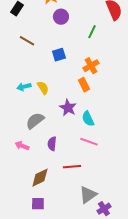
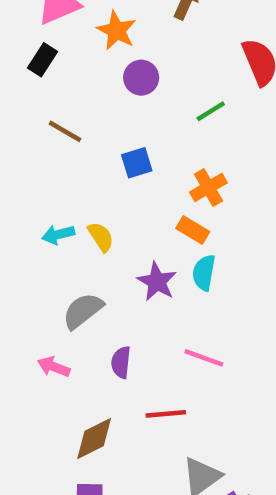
green line: (92, 32) -> (211, 111), turned 32
orange rectangle: (84, 85) -> (193, 230), turned -32
cyan semicircle: (88, 119) -> (204, 273), moved, turned 35

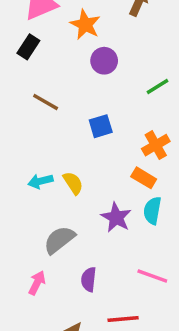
pink arrow: (54, 367) -> (37, 283), turned 95

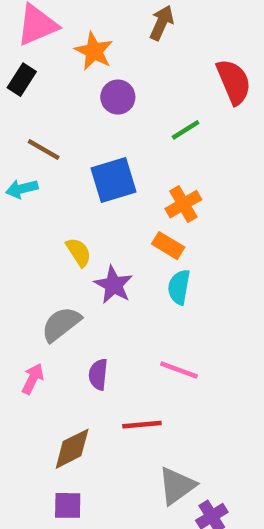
blue square: (101, 126) -> (114, 180), size x1.5
cyan arrow: (40, 181) -> (22, 189), moved
purple star: (116, 217) -> (114, 285), moved

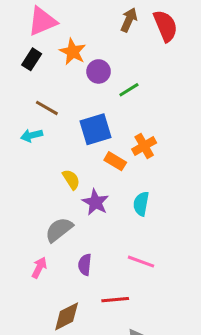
orange star: (94, 51) -> (73, 52), moved
red semicircle: (234, 82) -> (165, 26), moved
green line: (186, 130) -> (129, 90), moved
orange rectangle: (168, 246) -> (115, 161), moved

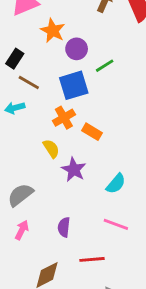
black rectangle: (32, 59) -> (15, 59), moved
blue square: (95, 129) -> (74, 85), moved
orange cross: (144, 146) -> (64, 118), moved
cyan semicircle: (141, 204) -> (116, 184), moved, turned -150
gray semicircle: (59, 230) -> (20, 195), moved

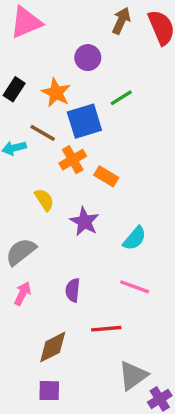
orange star: (53, 31) -> (56, 93), moved
purple circle: (77, 49) -> (88, 58), moved
brown line: (29, 83) -> (43, 133), moved
yellow semicircle: (51, 149) -> (44, 200), moved

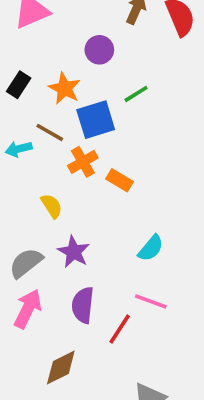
purple star: (84, 222) -> (74, 252), moved
purple semicircle: (73, 290) -> (83, 305), size x1.4
pink arrow: (23, 294) -> (28, 309), size x1.5
red line: (106, 329) -> (120, 329), moved, turned -52

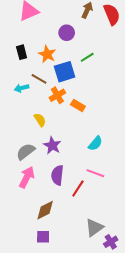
black rectangle: (19, 85) -> (22, 52), turned -48

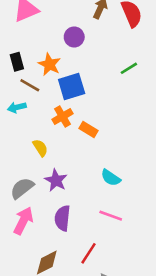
green line: (87, 57) -> (129, 68), moved
brown line: (39, 79) -> (30, 85), moved
cyan semicircle: (95, 143) -> (111, 178), turned 84
red line: (78, 189) -> (89, 253), moved

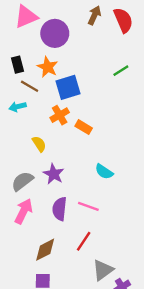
purple circle: (74, 37) -> (55, 33), moved, size x1.5
pink line: (111, 216) -> (88, 206), moved

